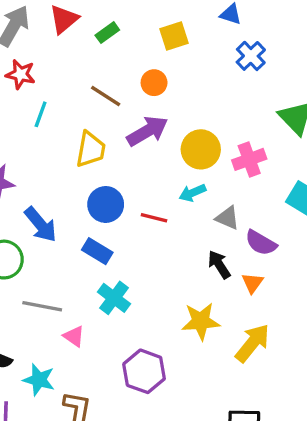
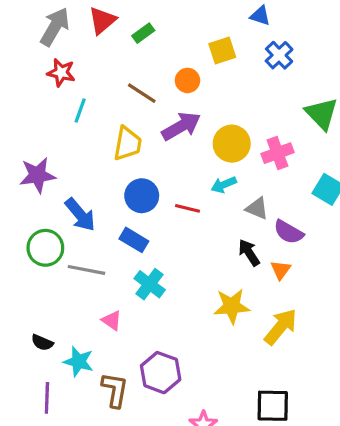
yellow square: (174, 36) -> (222, 50), moved
gray line: (42, 306) -> (86, 270), moved
purple hexagon: (144, 371) -> (161, 373), moved

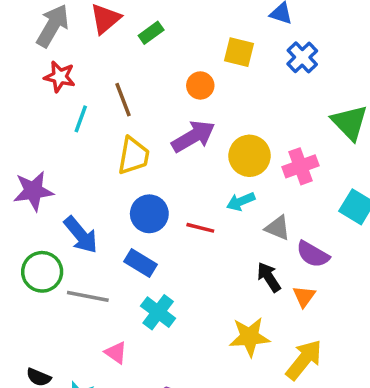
yellow square: (222, 50) -> (239, 52), turned 32
brown line: (142, 93) -> (123, 100), moved, turned 36

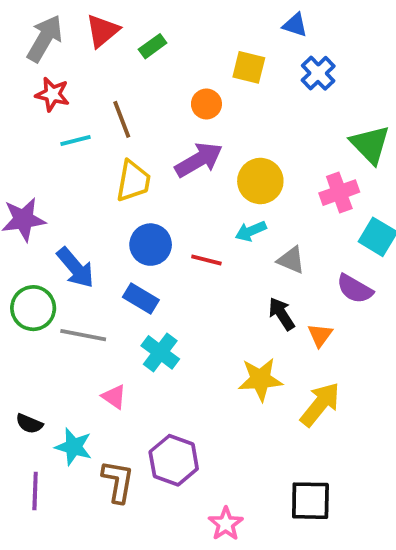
cyan line: (81, 119) -> (75, 141), turned 56
pink cross: (300, 166) -> (339, 193), moved
purple semicircle: (313, 254) -> (355, 289), moved

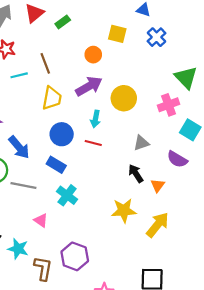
cyan arrow: (251, 231) -> (95, 119), moved, turned -56
gray triangle: (291, 260) -> (141, 143), turned -42

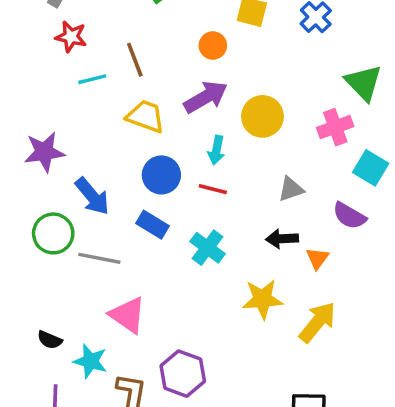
yellow trapezoid: (52, 98) -> (145, 116), turned -80
black arrow: (136, 173) -> (282, 239), turned -60
cyan cross: (67, 195) -> (208, 248), moved
pink triangle: (41, 220) -> (128, 315), size x1.6

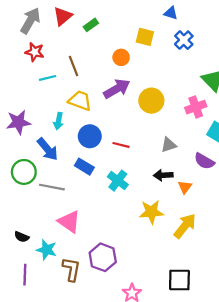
cyan arrow: (216, 150) -> (58, 121), moved

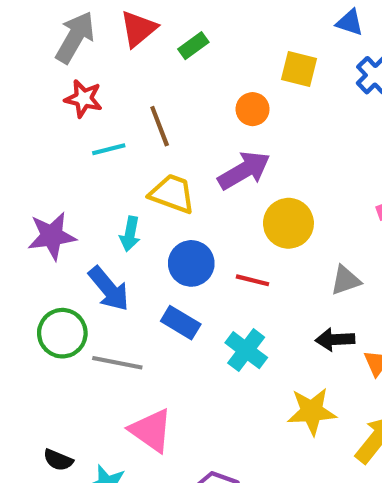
yellow circle: (151, 101) -> (288, 223), moved

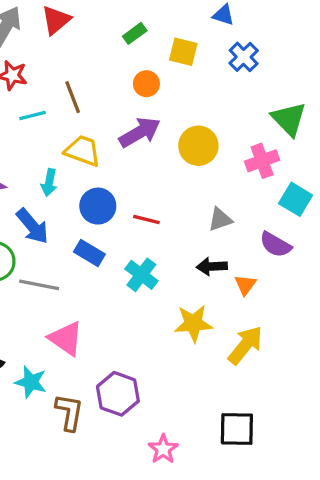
green rectangle: (193, 46) -> (135, 33), moved
yellow circle: (288, 223) -> (198, 146), moved

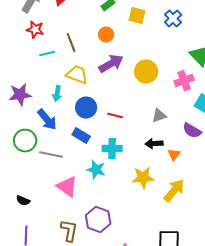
orange circle: (146, 84) -> (106, 35), moved
cyan cross: (141, 275) -> (112, 149), turned -36
cyan star: (31, 382) -> (96, 170), moved

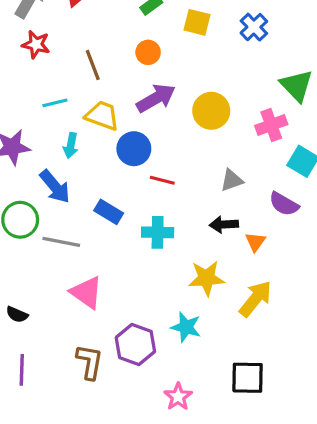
cyan line: (47, 54) -> (55, 103), moved
blue circle: (86, 108) -> (134, 149), moved
cyan star: (96, 170) -> (186, 327), moved

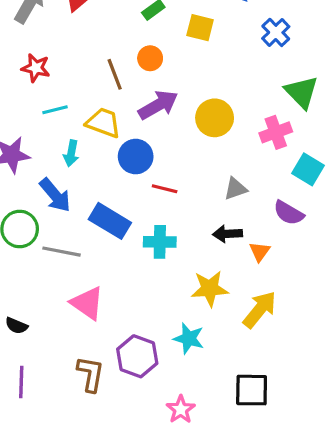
blue cross: (254, 27) -> (276, 32), moved
red star: (36, 44) -> (36, 68), moved
brown line: (93, 65) -> (115, 74), moved
blue rectangle: (109, 212) -> (110, 221), size x1.4

